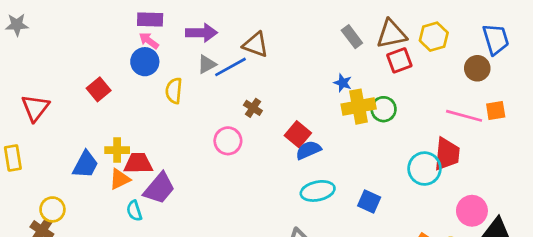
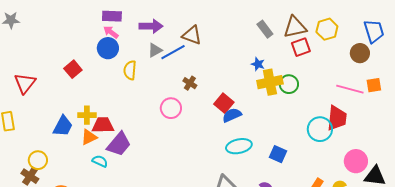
cyan semicircle: (134, 211) -> (100, 161), turned 133

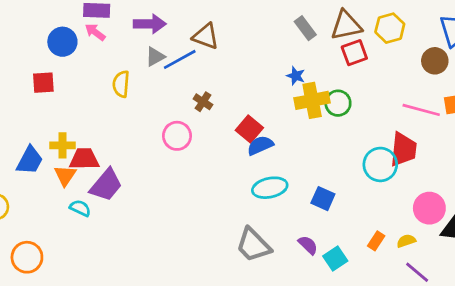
blue circle: (108, 48) -> (62, 42), moved
red square: (73, 69) -> (43, 83), turned 36
orange triangle: (89, 137) -> (65, 175), turned -30

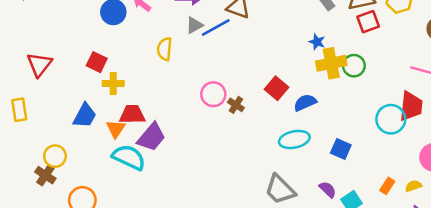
red square: (43, 83) -> (97, 62), moved, turned 30
brown cross: (203, 102) -> (236, 105), moved
yellow cross: (62, 145) -> (113, 84), moved
blue semicircle: (260, 145) -> (305, 103), moved
cyan semicircle: (80, 208) -> (129, 157), size x1.8

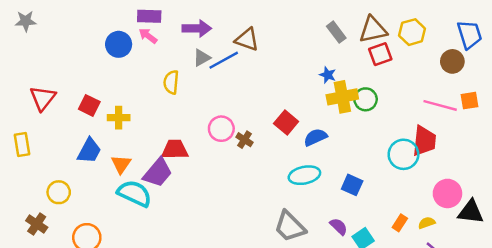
red square: (97, 62) -> (89, 105), moved
red trapezoid: (132, 114) -> (175, 149), moved
brown cross: (45, 175) -> (37, 224), moved

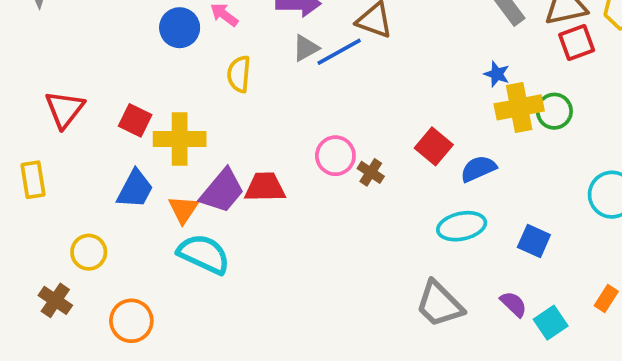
yellow semicircle: (171, 82) -> (239, 74), moved
yellow cross: (119, 118) -> (180, 139), size x1.5
purple trapezoid: (158, 173) -> (222, 191), moved

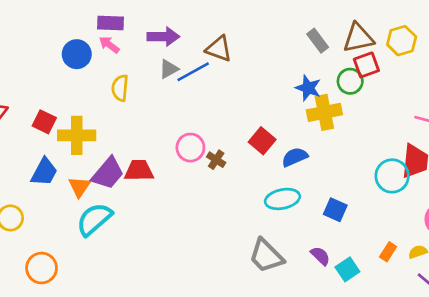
blue star: (497, 74) -> (308, 88), size x1.4
green circle: (554, 111) -> (350, 81), moved
cyan semicircle: (204, 254) -> (94, 219), turned -66

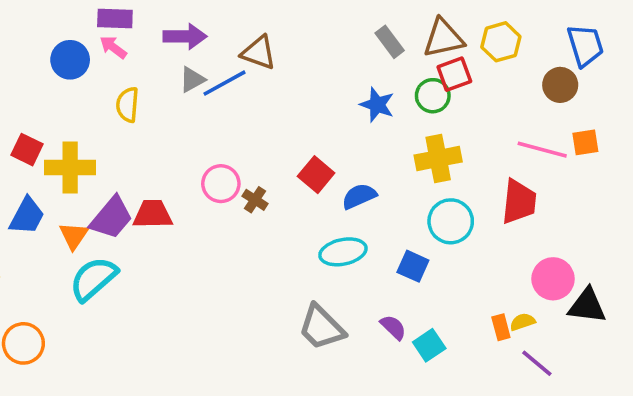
yellow cross: (324, 112) -> (438, 159), moved
cyan circle: (392, 176) -> (451, 221), moved
orange rectangle: (388, 252) -> (501, 327), moved, turned -48

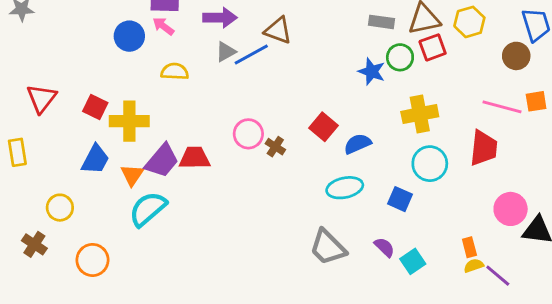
gray rectangle: (390, 42) -> (382, 22), turned -45
green circle: (433, 96) -> (400, 57), moved
yellow semicircle: (128, 105) -> (175, 72), turned 88
yellow semicircle: (522, 322) -> (474, 266), moved

